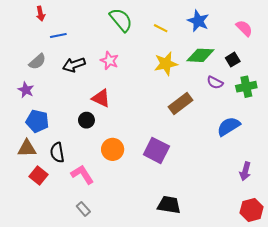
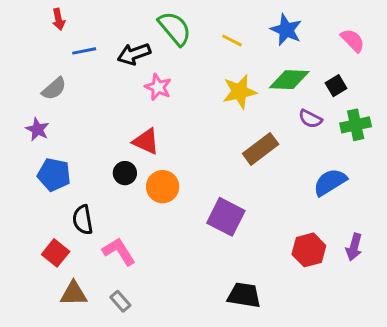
black arrow: (74, 65) -> (134, 54), moved
brown triangle: (27, 148) -> (74, 294), moved
orange circle: (113, 149) -> (163, 187), moved
red hexagon: (252, 210) -> (309, 250), moved

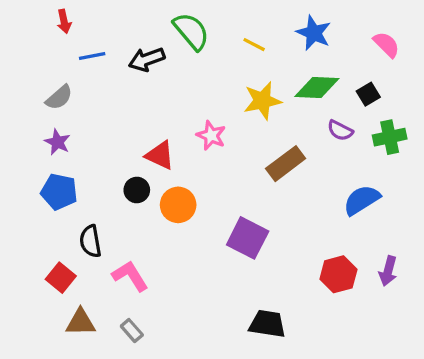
pink star: (158, 87) -> (211, 135), moved
purple star: (37, 129) -> (57, 142), moved

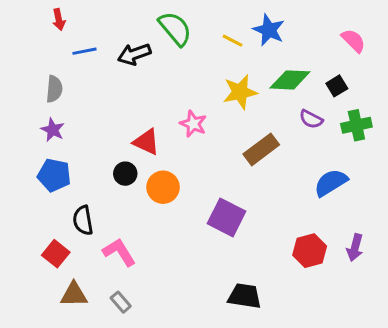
blue star: (314, 33) -> (269, 30), moved
gray semicircle: (59, 97) -> (54, 89), turned -44

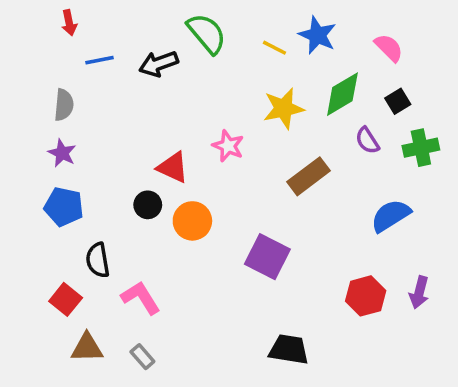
pink semicircle: (353, 41) -> (389, 48), moved
green diamond: (290, 80) -> (342, 94), turned -33
purple semicircle: (311, 119) -> (367, 141), turned 30

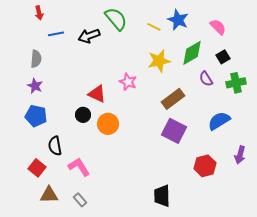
purple square: (267, 257) -> (174, 131), moved
purple arrow: (419, 292) -> (240, 155), moved
black trapezoid: (289, 349) -> (162, 196), turned -100

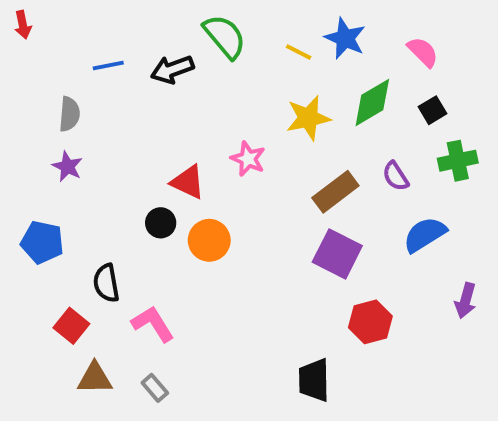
red arrow: (39, 13) -> (23, 25), moved
purple semicircle: (206, 79) -> (396, 176), moved
blue pentagon: (36, 116) -> (42, 242), moved
red hexagon: (205, 166) -> (370, 322), moved

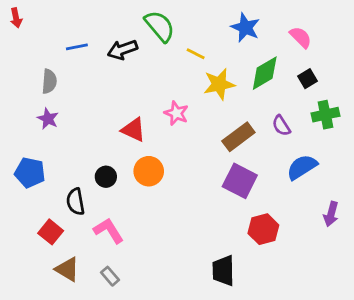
yellow line: (299, 52) -> (196, 54), moved
black circle: (161, 223) -> (106, 177), moved
brown triangle: (95, 378) -> (67, 269), turned 32

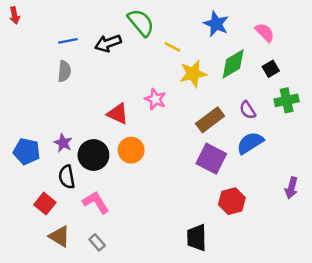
gray semicircle: (49, 81) -> (64, 71), moved
purple star: (48, 119) -> (63, 143), moved
blue semicircle: (302, 167) -> (250, 143), moved
black circle: (106, 177) -> (93, 155), size x1.6

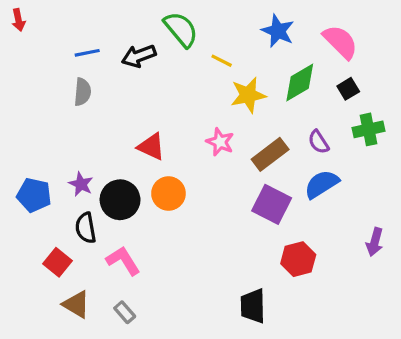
pink semicircle: (265, 32) -> (340, 42), size x1.4
pink star: (155, 99) -> (220, 142), moved

